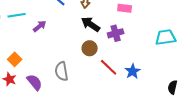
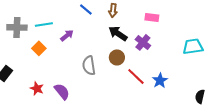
purple cross: (116, 33) -> (143, 42), turned -35
orange square: (15, 59) -> (39, 48), moved
gray semicircle: (62, 71) -> (89, 65), moved

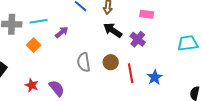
brown circle: (117, 57) -> (111, 62), moved
red line: (136, 76) -> (131, 73), turned 36

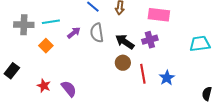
pink rectangle: (147, 14) -> (159, 15), size x1.5
black arrow: (113, 30) -> (125, 42), moved
purple cross: (138, 39) -> (150, 40), turned 35
gray semicircle: (84, 62) -> (97, 33), moved

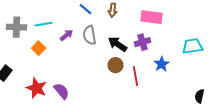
blue star: (167, 78) -> (162, 64), moved
red star: (44, 86) -> (36, 88), size x1.5

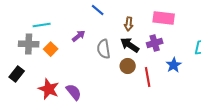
brown arrow: (112, 10) -> (129, 24), moved
cyan line: (44, 24) -> (42, 25), moved
gray cross: (16, 27) -> (29, 44), moved
gray semicircle: (90, 35) -> (104, 49), moved

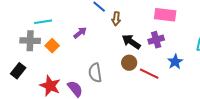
brown arrow: (129, 24) -> (116, 19), moved
gray semicircle: (104, 49) -> (95, 73), moved
red line: (148, 77) -> (149, 74), turned -54

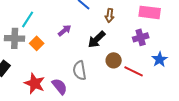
brown arrow: (116, 19) -> (110, 15), moved
cyan line: (43, 22) -> (28, 19), turned -48
black arrow: (131, 42) -> (97, 39), moved, turned -78

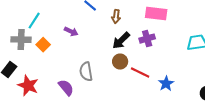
purple arrow: (65, 30) -> (71, 32), turned 64
black arrow: (97, 39) -> (121, 41), moved
blue star: (160, 59) -> (166, 84), moved
red star: (35, 83) -> (28, 86), moved

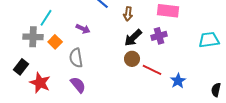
gray semicircle: (86, 72) -> (76, 58), moved

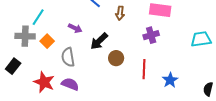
black arrow: (133, 38) -> (99, 41), moved
brown circle: (132, 59) -> (116, 58), moved
red line: (152, 70) -> (144, 69), turned 66
red star: (40, 83) -> (44, 82), moved
purple semicircle: (78, 85) -> (70, 84), turned -30

